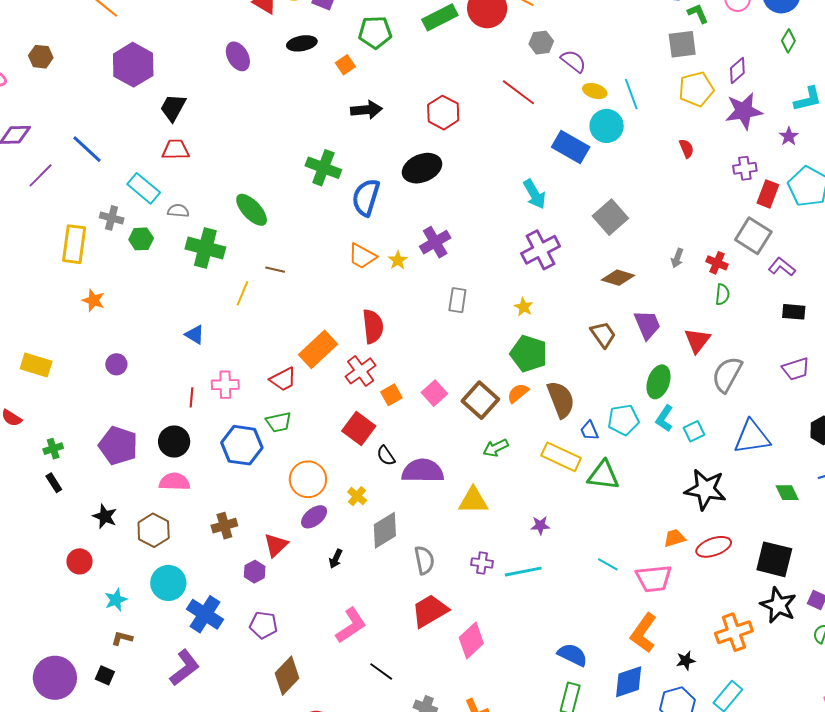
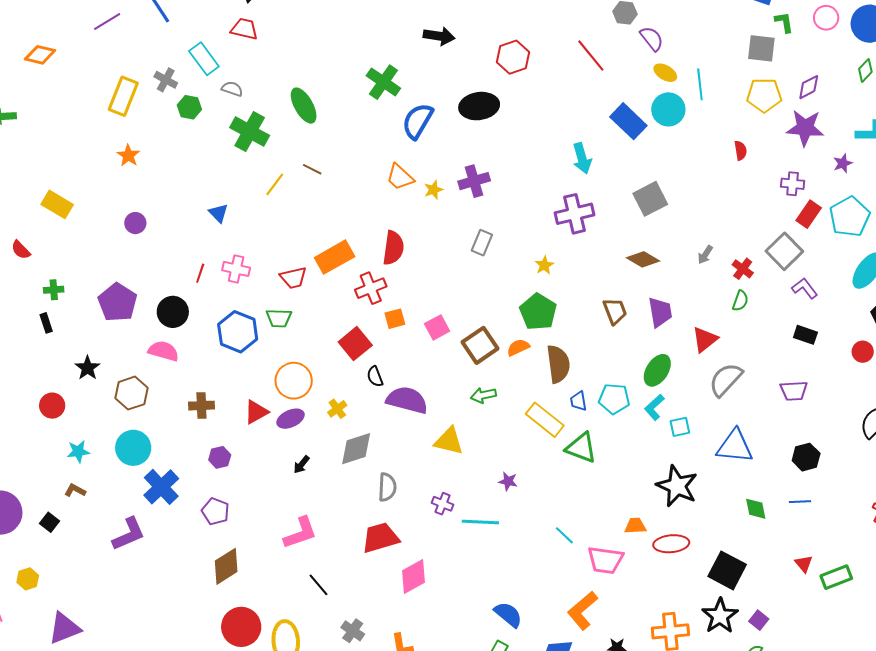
red triangle: (276, 545) -> (256, 412), moved

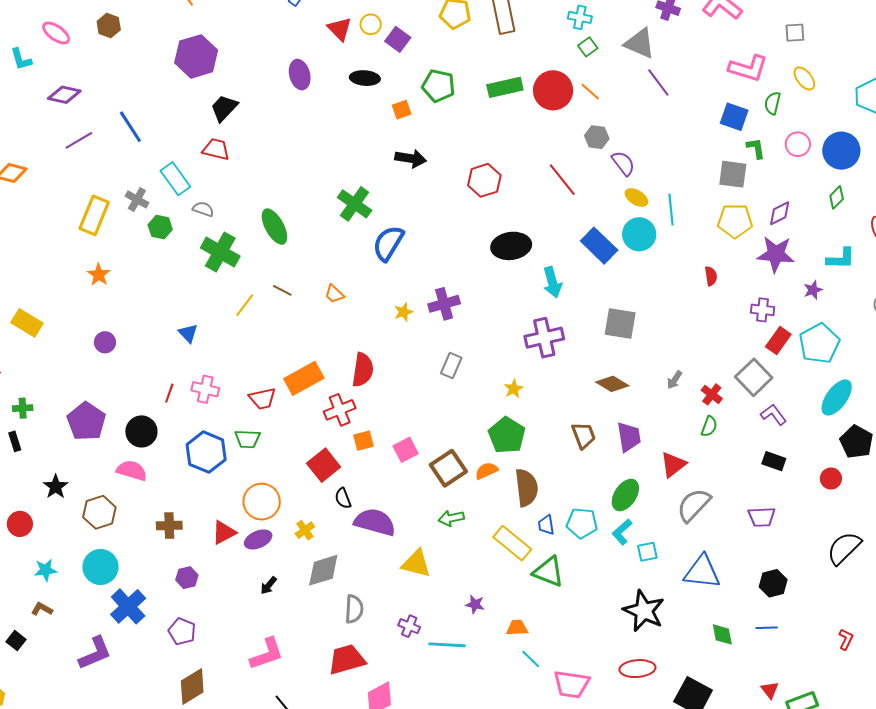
black ellipse: (479, 106) -> (511, 246), moved
orange trapezoid: (400, 177) -> (334, 294), moved, size x0.7
gray square: (650, 199) -> (620, 323), turned 36
orange trapezoid: (635, 526) -> (517, 628), moved

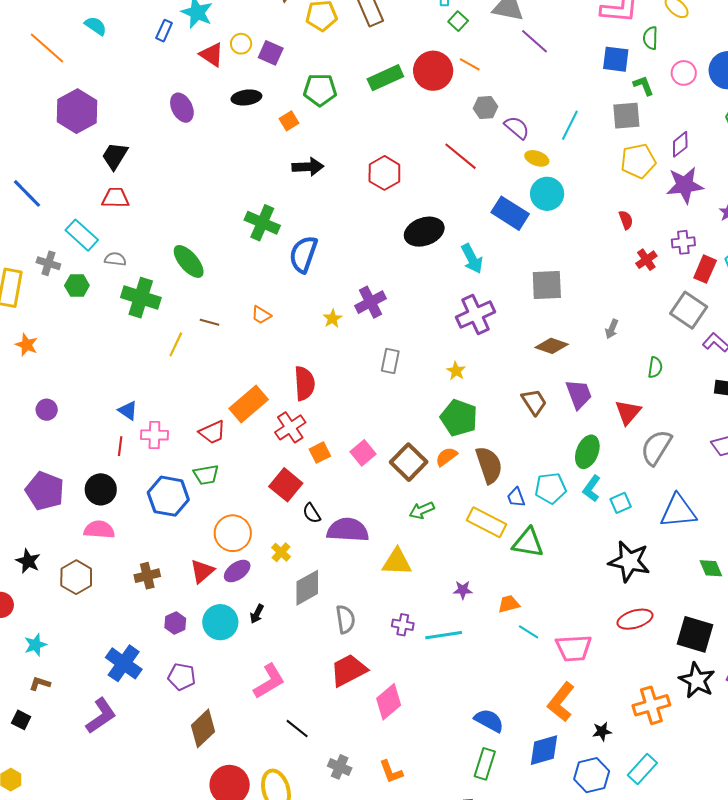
cyan line: (671, 210) -> (570, 125), moved, turned 44
blue triangle: (188, 333) -> (128, 411), moved
red cross: (712, 394) -> (646, 260), moved, turned 30
cyan circle: (100, 567) -> (220, 622), moved

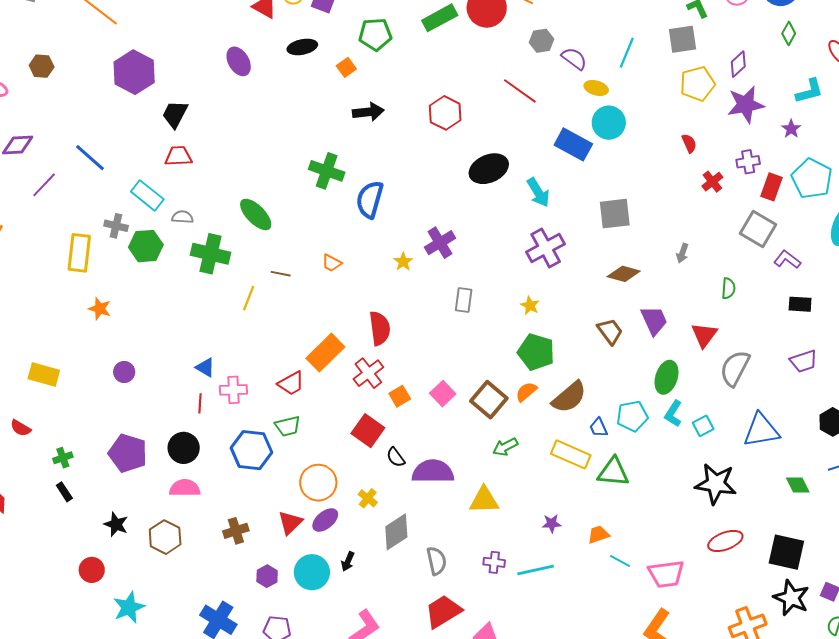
green hexagon: (77, 286) -> (146, 246), size x1.4
brown semicircle: (489, 465) -> (569, 397), turned 72
cyan star: (35, 645) -> (129, 607), size x1.4

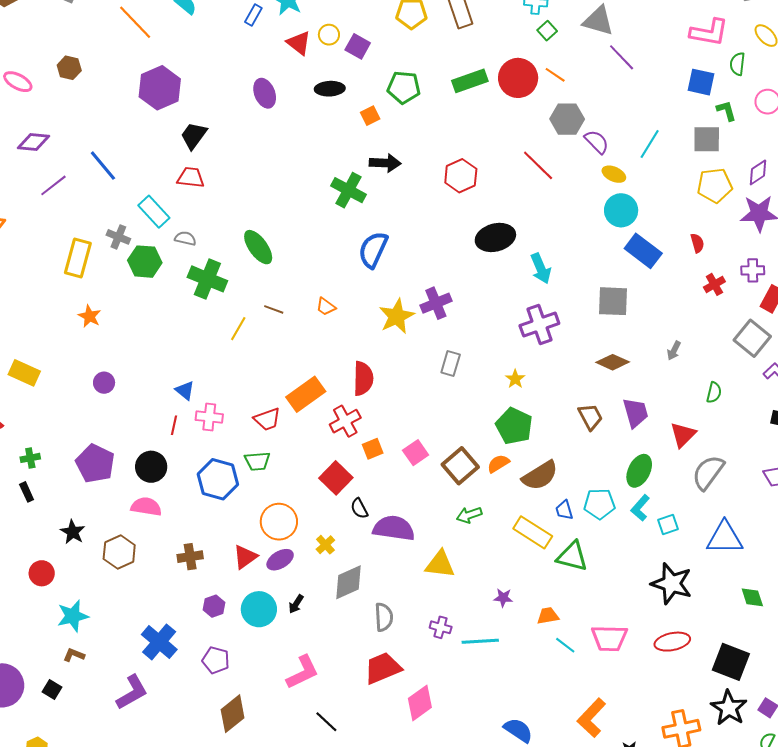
gray hexagon: (542, 41) -> (567, 119), size x1.4
blue rectangle: (573, 144) -> (643, 251), moved
green cross: (327, 171) -> (348, 190), moved
yellow star: (403, 262) -> (397, 316), size x1.8
pink trapezoid: (666, 574) -> (609, 638), moved

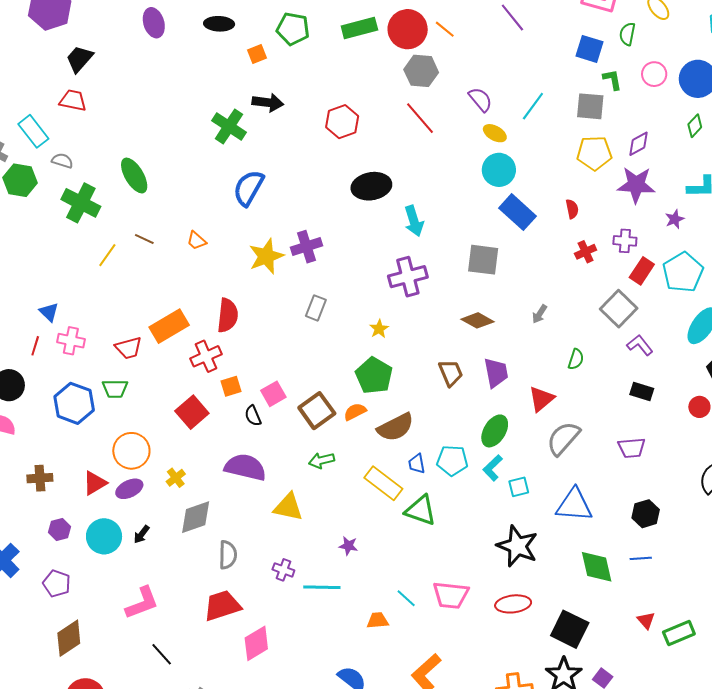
gray hexagon: (567, 119) -> (421, 71), moved
black semicircle: (359, 508) -> (253, 416), moved
green diamond: (752, 597) -> (597, 567), size x1.5
orange trapezoid: (548, 616) -> (378, 620), moved

